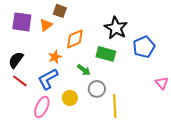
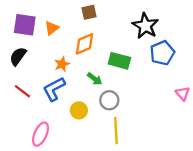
brown square: (60, 11) -> (89, 12), moved, turned -32
black star: (116, 28) -> (145, 26), moved
black semicircle: (16, 60) -> (18, 56), moved
yellow line: (115, 106) -> (116, 131), moved
pink ellipse: (42, 107) -> (41, 134), moved

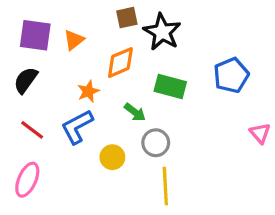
black star: (145, 26) -> (162, 32), moved
pink ellipse: (41, 134) -> (27, 180), moved

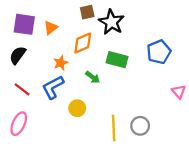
gray circle: (156, 143) -> (140, 126), moved

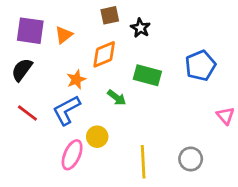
black star: (111, 22) -> (140, 28), size x0.6
pink ellipse: (19, 124) -> (72, 155), moved
gray circle: (140, 126) -> (191, 159), moved

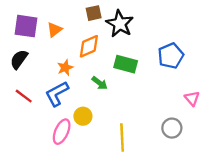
black star: (140, 28) -> (120, 24), size x1.6
gray circle: (191, 159) -> (172, 128), moved

